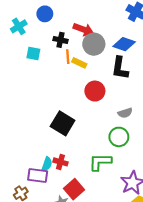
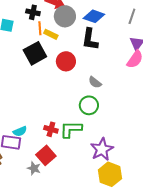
gray semicircle: (125, 113) -> (95, 82), turned 56
black square: (63, 123) -> (35, 53), moved, turned 30
red cross: (60, 162) -> (51, 129), moved
cyan semicircle: (47, 164) -> (20, 131), turned 48

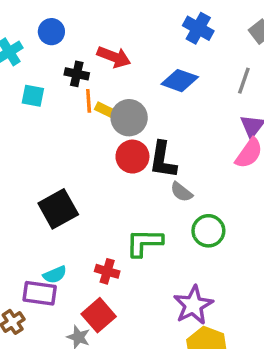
gray circle: (65, 16) -> (129, 118), moved
black L-shape: (90, 39) -> (163, 160), moved
black square: (35, 53) -> (58, 209), moved
green circle: (89, 105) -> (208, 231), moved
green L-shape: (71, 129) -> (144, 243), moved

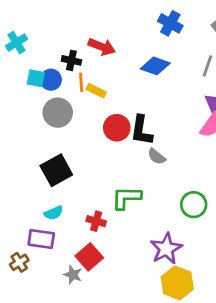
blue circle: (51, 32) -> (51, 80), moved
gray circle: (129, 118) -> (58, 113), moved
green circle: (208, 231) -> (194, 205), moved
cyan semicircle: (55, 275) -> (54, 213), moved

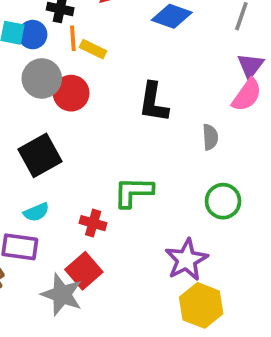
red circle: (117, 128) -> (71, 93), moved
gray semicircle: (157, 157) -> (210, 137), moved, turned -132
gray star: (73, 275) -> (62, 295), size x1.6

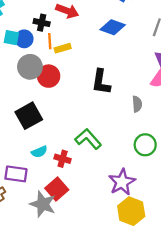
yellow rectangle: (93, 49) -> (63, 48), turned -42
green L-shape: (133, 192) -> (88, 139), turned 48
cyan semicircle: (36, 212) -> (39, 152), moved

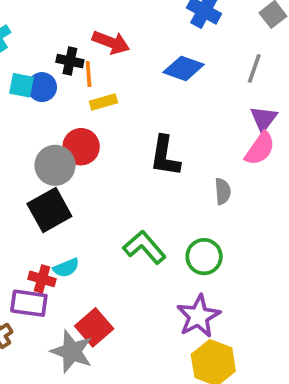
orange line: (50, 41) -> (89, 74), moved
gray circle: (30, 67) -> (55, 165), moved
green circle: (145, 145) -> (204, 257), moved
red cross: (63, 159) -> (42, 279), moved

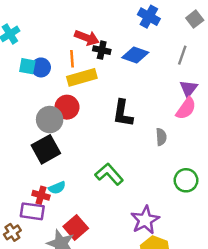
black cross: (70, 61) -> (102, 50), moved
yellow rectangle: (103, 102) -> (82, 77), size x1.6
green circle: (204, 257) -> (186, 180), moved

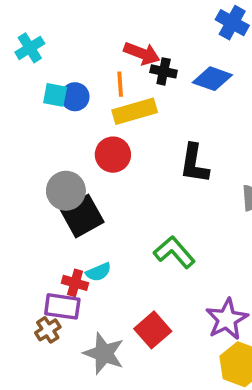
gray circle: (50, 120) -> (66, 191), moved
red square: (76, 227) -> (153, 330), moved
brown cross: (12, 232) -> (48, 330), moved

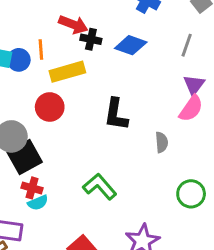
orange line: (120, 84) -> (41, 50), moved
red cross: (75, 283) -> (32, 188), moved

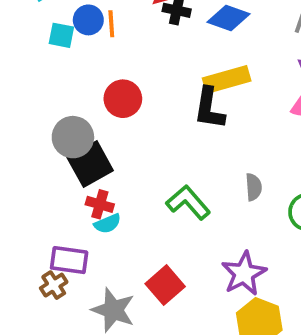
blue circle: (19, 60) -> (88, 20), moved
yellow rectangle: (67, 72) -> (227, 79), moved
gray semicircle: (162, 142) -> (254, 187), moved

